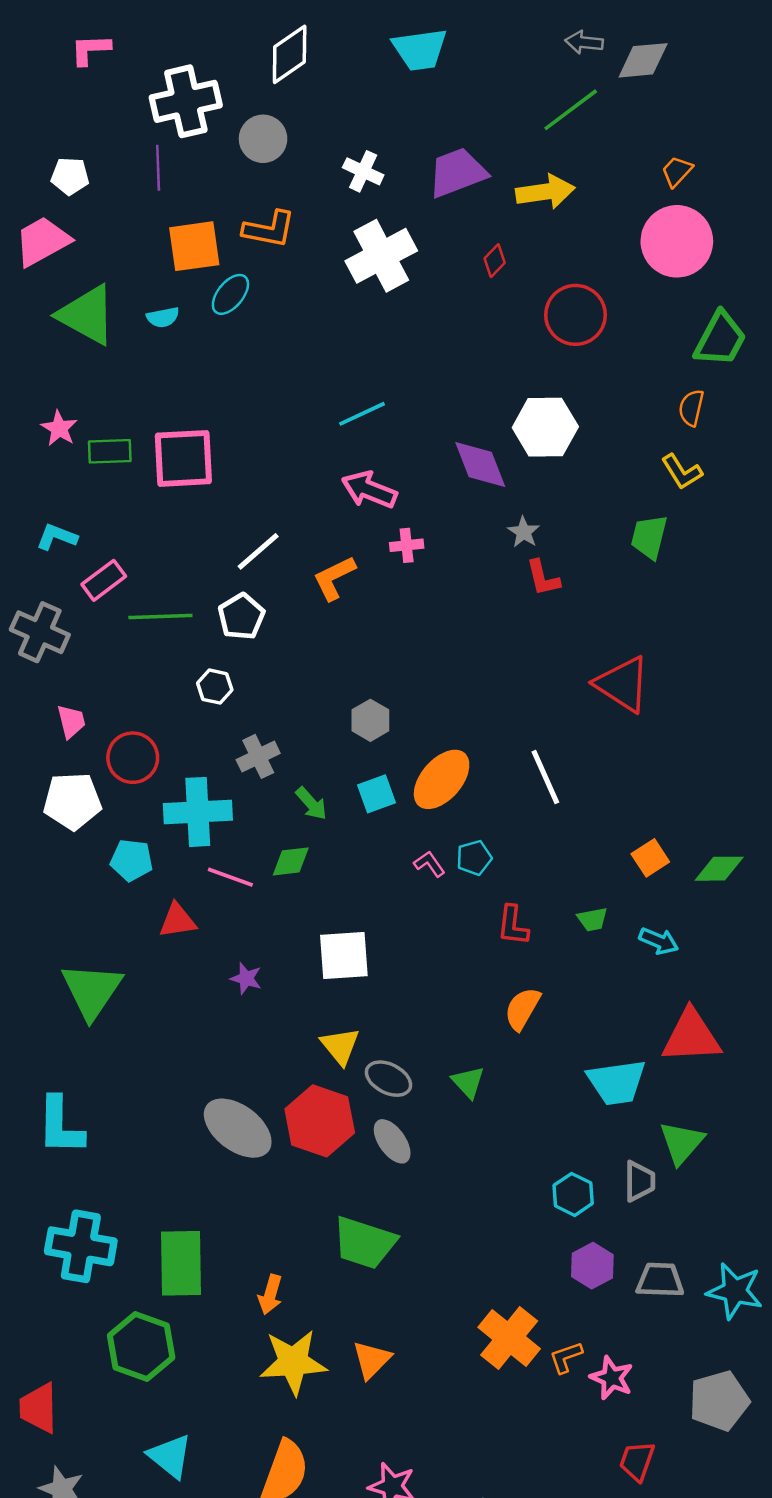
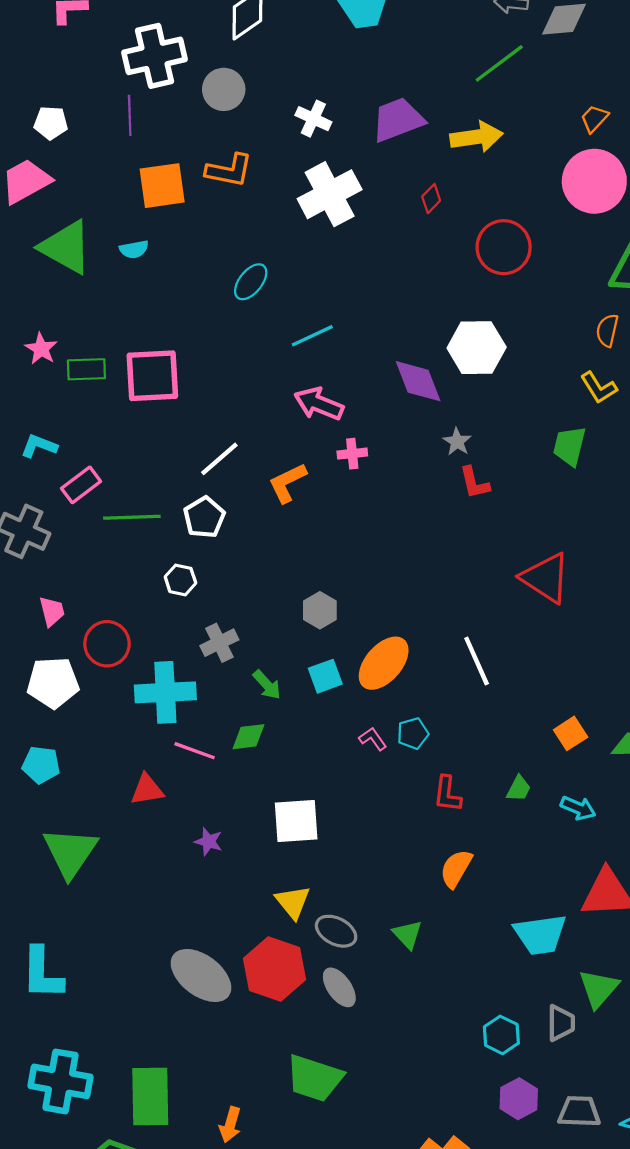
cyan ellipse: (230, 294) -> (251, 282), moved
cyan pentagon: (132, 860) -> (41, 765), moved
green trapezoid: (592, 919) -> (519, 789), turned -52

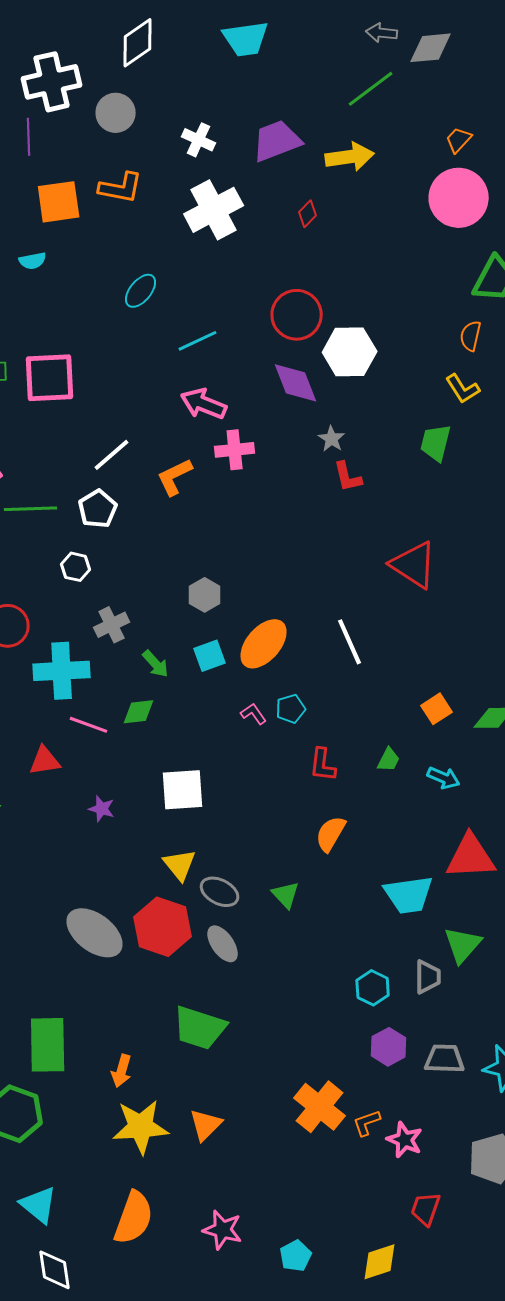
red circle: (504, 247) -> (297, 315), moved
pink cross: (352, 454) -> (235, 450), size x1.4

